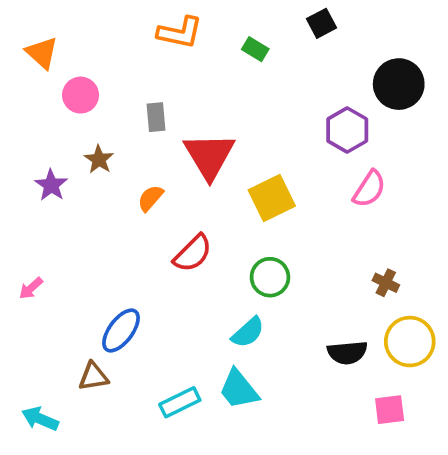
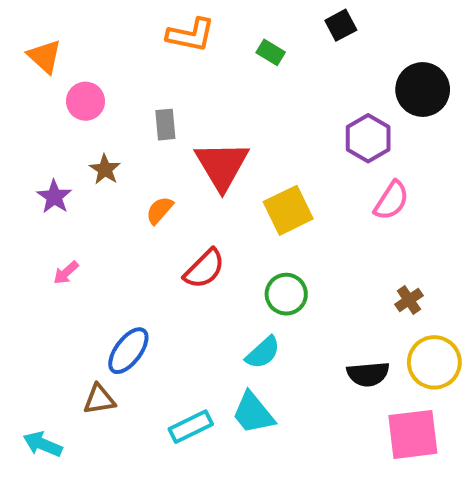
brown cross: (386, 283) -> (409, 300), turned 30
pink arrow: (31, 288) -> (66, 273), moved
pink square: (390, 410) -> (413, 434), size x1.6

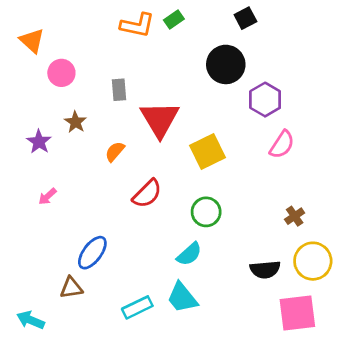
green rectangle: (271, 52) -> (174, 20), moved, turned -66
black circle: (423, 89) -> (226, 64), moved

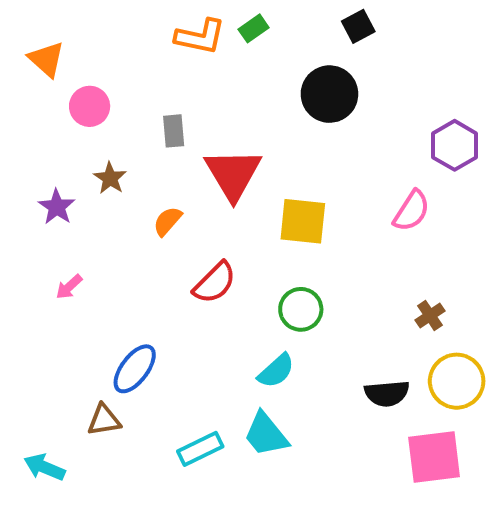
purple hexagon: (265, 100) -> (455, 145), moved
yellow square: (208, 152) -> (303, 221), turned 32

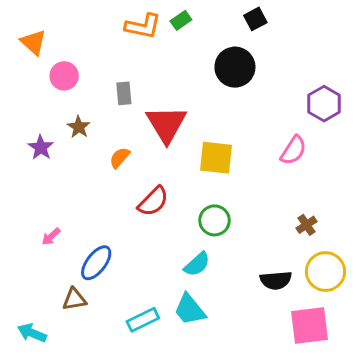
pink arrow: (69, 287) -> (51, 236), moved

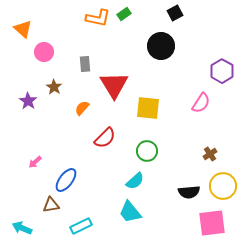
cyan rectangle: (143, 320) -> (81, 226), moved

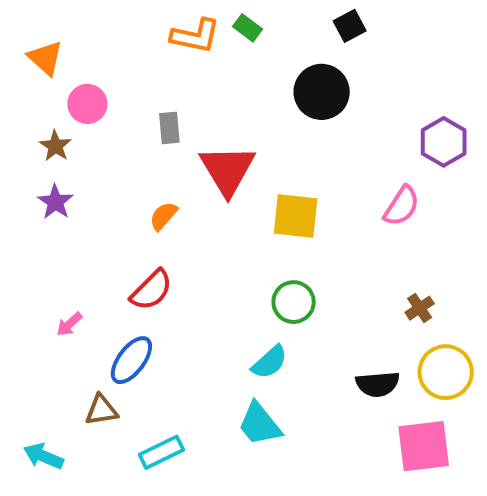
green rectangle: (124, 14) -> (248, 28), turned 72
brown star: (54, 87) -> (55, 146), moved
red semicircle: (105, 138) -> (151, 290), moved

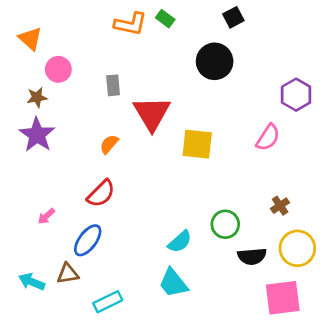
brown star: (55, 146) -> (37, 97), turned 30
purple star: (55, 202) -> (37, 135), size x1.5
green circle: (294, 302) -> (225, 224), moved
cyan arrow: (43, 456) -> (32, 282), moved

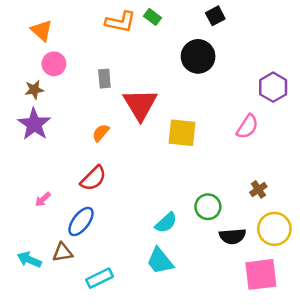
orange triangle: (30, 39) -> (42, 31), moved

